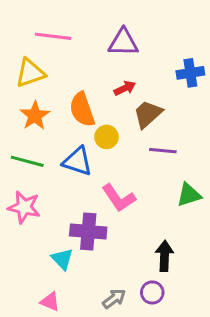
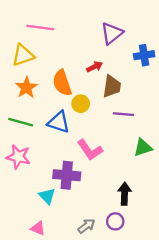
purple triangle: (123, 42) -> (112, 33), moved, turned -40
brown trapezoid: (148, 114) -> (112, 86), turned 140

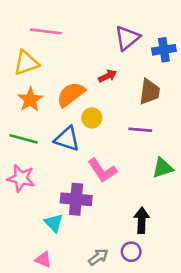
blue cross: (144, 55) -> (164, 50), moved
orange semicircle: (62, 83) -> (71, 94), turned 72
brown trapezoid: (112, 86) -> (149, 92), moved

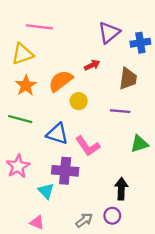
blue triangle: (67, 139) -> (57, 134), moved
pink star: (21, 178) -> (18, 166), moved, turned 30

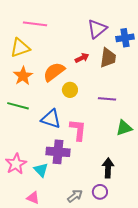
brown trapezoid: (128, 79) -> (108, 58), moved
pink L-shape: (88, 146) -> (78, 130), turned -140
pink star: (18, 166) -> (16, 164), moved

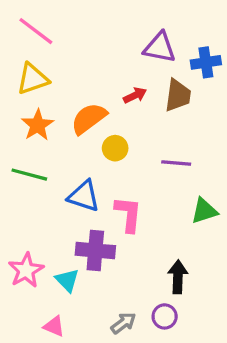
pink line: (35, 24) -> (36, 31), moved, turned 30
purple triangle: (97, 29) -> (160, 48), turned 50

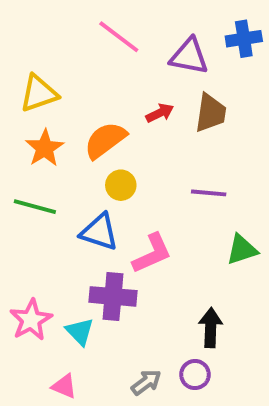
pink line: (36, 31) -> (119, 37), moved
blue cross: (206, 62) -> (244, 39), moved
yellow circle: (115, 148) -> (121, 185), moved
pink L-shape: (128, 214) -> (152, 253), turned 60

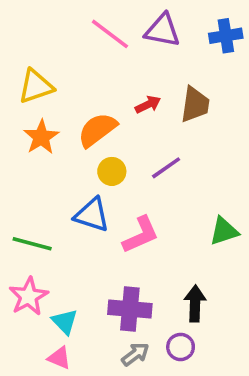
purple triangle: (189, 56) -> (162, 30), moved
purple line: (209, 193) -> (166, 168), moved, turned -40
green line: (35, 207) -> (32, 244), moved
purple cross: (113, 296) -> (130, 309), moved
cyan triangle: (80, 332) -> (65, 322), moved

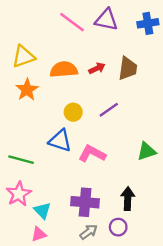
orange semicircle: (97, 130) -> (64, 70), moved, turned 32
pink L-shape: (141, 235) -> (92, 154), turned -128
pink triangle: (59, 358) -> (39, 234), turned -42

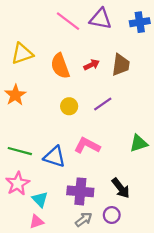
orange semicircle: (64, 70) -> (60, 66), turned -105
orange star: (27, 90) -> (15, 95), moved
blue triangle: (60, 141) -> (55, 157), moved
black arrow: (128, 199) -> (121, 188), turned 140

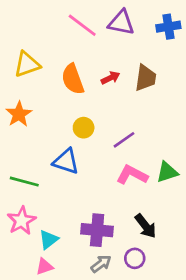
purple line: (103, 104) -> (124, 140), moved
pink L-shape: (87, 145) -> (132, 175), moved
blue triangle: (55, 157) -> (66, 161), moved
cyan triangle: (40, 199) -> (49, 240), turned 36

